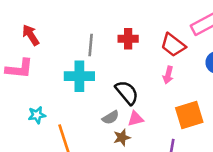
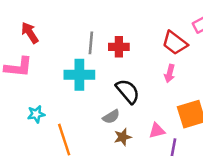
red cross: (128, 39) -> (119, 47), moved
pink triangle: (136, 119) -> (157, 131), moved

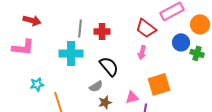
red arrow: (30, 33) -> (32, 20), turned 138

